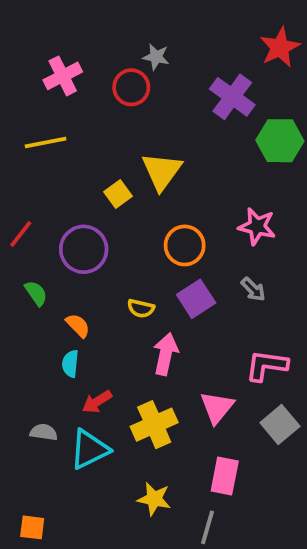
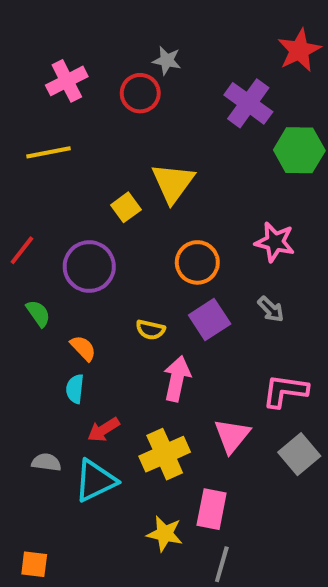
pink rectangle: (225, 476) -> (212, 509), moved

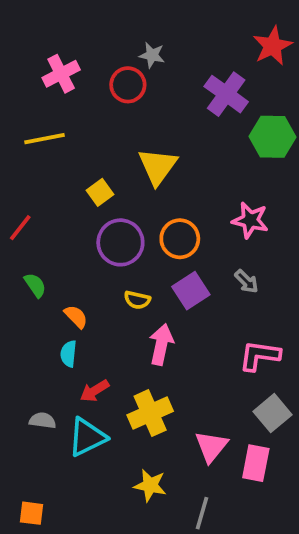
yellow square: (126, 207) -> (100, 192), moved
purple circle: (89, 266) -> (120, 242), moved
pink triangle: (232, 436) -> (211, 446), moved
pink rectangle: (212, 509) -> (256, 463), moved

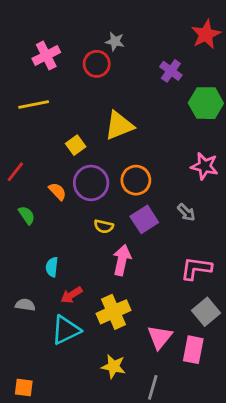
purple cross: (226, 94) -> (171, 71), size x0.7
yellow triangle: (158, 166) -> (119, 126), turned 32
pink star: (250, 220) -> (205, 166), moved
orange semicircle: (76, 317) -> (57, 191), moved
gray semicircle: (43, 420) -> (25, 305), moved

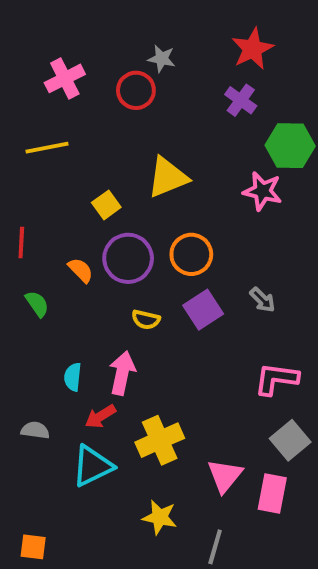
red star: (206, 34) -> (253, 49), moved
pink star: (205, 166) -> (262, 191), moved
red line: (15, 172) -> (21, 243), turned -35
pink arrow: (122, 260) -> (122, 373), moved

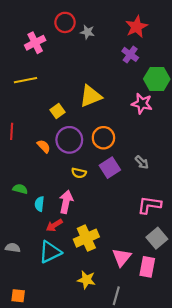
red circle: (136, 90) -> (65, 22), moved
green semicircle: (37, 304) -> (20, 189), moved, turned -40
gray semicircle: (35, 430) -> (13, 248), moved

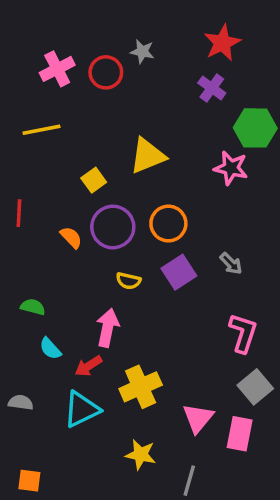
red circle: (65, 22) -> (106, 72), moved
cyan semicircle: (39, 204) -> (50, 349), moved, turned -48
pink L-shape: (149, 205) -> (243, 333), turned 100

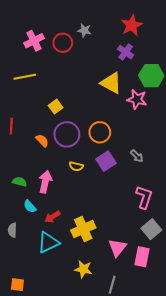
yellow triangle: (148, 156) -> (111, 83), moved, turned 50
pink arrow: (108, 328) -> (45, 182), moved
gray semicircle: (21, 402) -> (12, 230), moved, turned -96

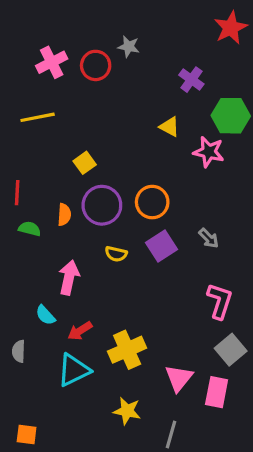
red star: (132, 25) -> (231, 28), moved
yellow triangle: (111, 83) -> (169, 127), size x0.6
orange semicircle: (42, 141) -> (64, 215), turned 48
green semicircle: (20, 182) -> (30, 229), moved

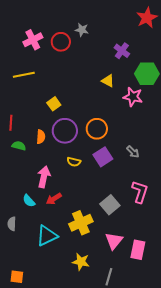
red arrow: (80, 331) -> (54, 199), moved
gray square: (231, 350) -> (110, 205), moved

